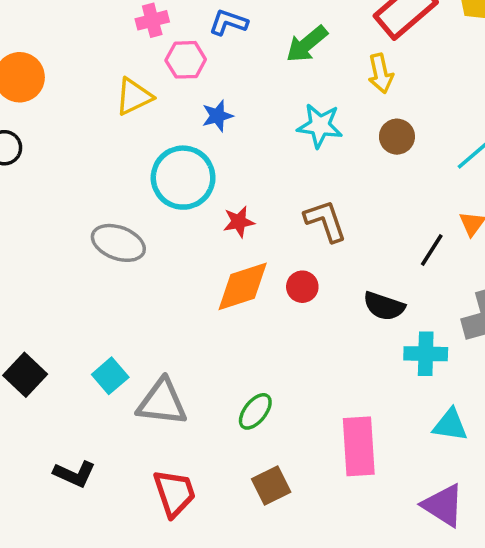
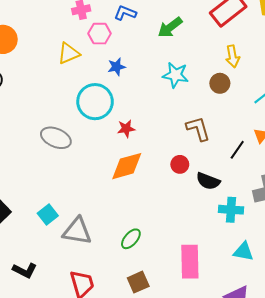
yellow arrow: (381, 73) -> (233, 56), moved
brown L-shape: (325, 221) -> (198, 129), moved
red circle: (302, 287) -> (180, 164), moved

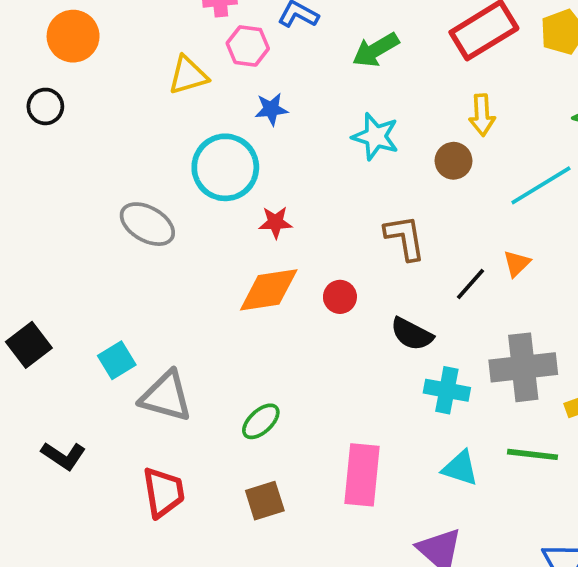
red circle: (180, 164) -> (340, 297), moved

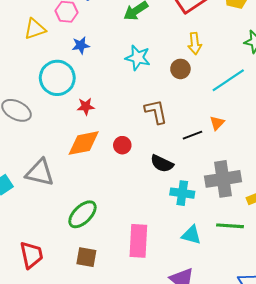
black line: (471, 284) -> (193, 135), turned 30
gray triangle: (166, 396) -> (40, 173), moved
green ellipse: (261, 421) -> (82, 214), size x1.4
brown square: (265, 501) -> (86, 257), turned 30

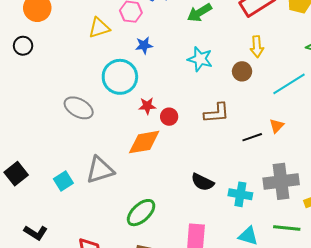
brown L-shape: (156, 112) -> (217, 113), turned 96
red circle: (122, 145) -> (169, 117), moved
black semicircle: (162, 164) -> (202, 182), moved
gray triangle: (40, 173) -> (100, 170), turned -32

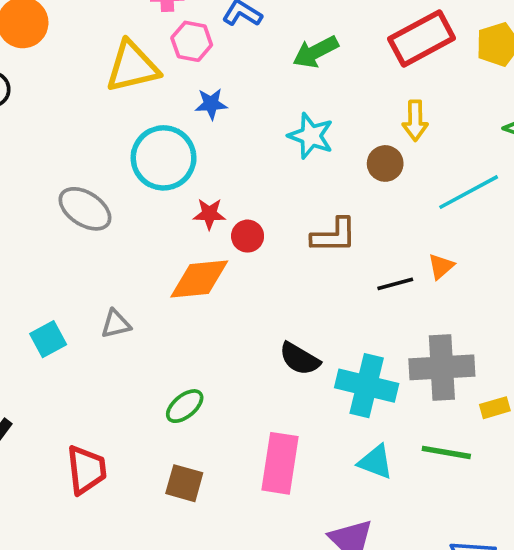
yellow triangle: (99, 28) -> (132, 67), size x1.4
gray triangle: (100, 170) -> (116, 324), size x0.6
cyan cross: (240, 194) -> (367, 386), size x1.4
green ellipse: (141, 213) -> (185, 406), size x0.7

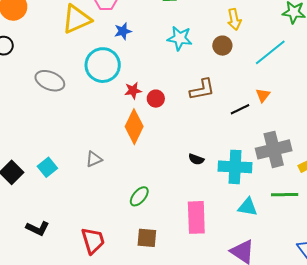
gray ellipse: (85, 209) -> (50, 81), moved
orange diamond: (199, 279) -> (134, 127), turned -48
cyan square: (48, 339) -> (47, 167), moved
black semicircle: (300, 359) -> (196, 159), size x0.7

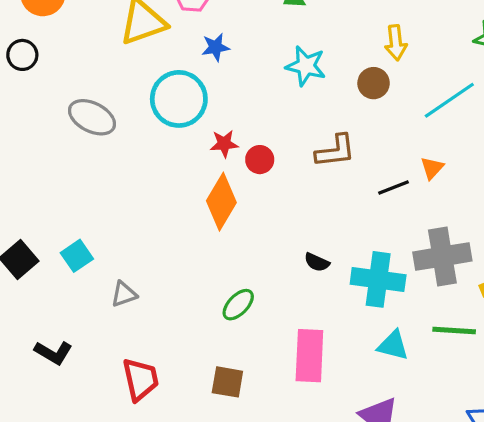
gray triangle: (94, 159) -> (124, 294), moved
green ellipse: (139, 196) -> (238, 305), moved

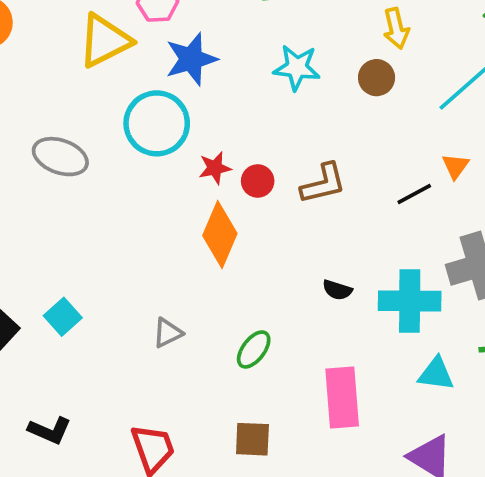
blue star: (215, 47) -> (191, 59), size x1.6
brown L-shape: (335, 151) -> (323, 184), moved
gray triangle: (124, 294) -> (168, 333), moved

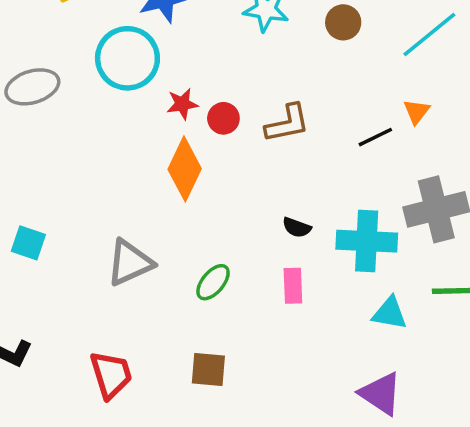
gray ellipse: (60, 157) -> (32, 87), turned -39
cyan square: (63, 317) -> (28, 243), turned -32
gray triangle: (168, 333) -> (130, 263), size x1.6
pink rectangle: (342, 398) -> (293, 286), moved, size x0.6

